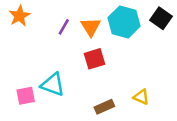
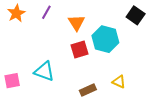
cyan hexagon: (124, 22) -> (105, 39), moved
purple line: (64, 27) -> (46, 12), moved
pink square: (26, 96) -> (12, 81), moved

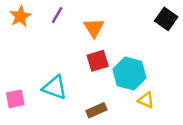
cyan hexagon: (105, 39) -> (129, 73), moved
brown rectangle: (88, 90) -> (96, 110), moved

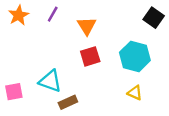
cyan hexagon: (129, 73) -> (135, 56), moved
brown rectangle: (96, 110) -> (68, 102), moved

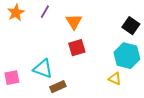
black square: (154, 18) -> (131, 26), moved
cyan hexagon: (135, 56) -> (127, 56), moved

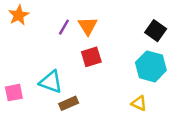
purple line: (45, 12) -> (64, 27), moved
yellow triangle: (115, 79) -> (139, 103), moved

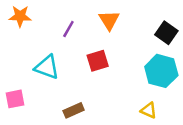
orange star: (19, 15) -> (20, 16), turned 30
orange triangle: (88, 26) -> (109, 20), moved
cyan triangle: (51, 82) -> (47, 67), moved

